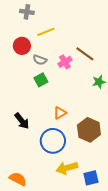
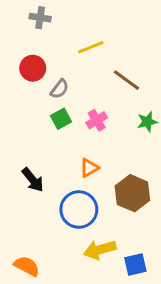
yellow line: (46, 32) -> (91, 47), moved
gray semicircle: (40, 60) -> (60, 89), turned -72
pink cross: (65, 62) -> (97, 120), moved

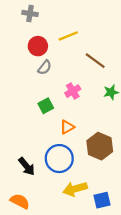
red circle: (33, 68) -> (38, 46), moved
green square: (61, 119) -> (46, 106), moved
black arrow: (33, 180) -> (27, 166), moved

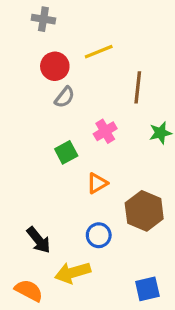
brown line: (95, 61) -> (138, 87), turned 60
blue circle: (59, 159) -> (99, 235), moved, size x0.6
yellow arrow: (75, 189) -> (73, 273), moved

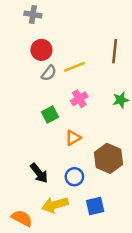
yellow line: (99, 52) -> (74, 67), moved
brown line: (138, 87) -> (115, 51), moved
black arrow: (39, 240) -> (39, 173), moved
blue square: (147, 289) -> (95, 206), moved

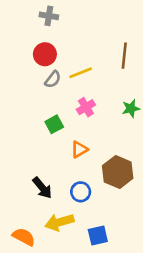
gray cross: (33, 15) -> (49, 16), moved
blue square: (95, 206) -> (98, 235), moved

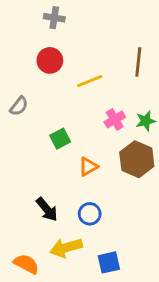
gray semicircle: (53, 79) -> (19, 106), moved
pink cross: (86, 107) -> (115, 119), moved
brown hexagon: (118, 172) -> (137, 159), moved

